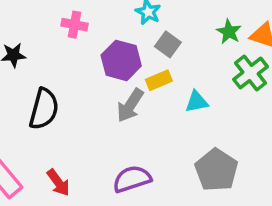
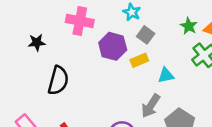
pink cross: (74, 25) -> (80, 21), size x1.5
gray arrow: (130, 105) -> (151, 106), moved

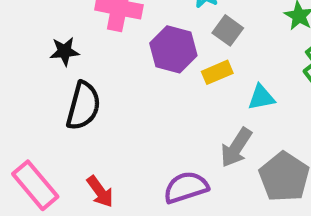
black star: (37, 43) -> (65, 51), moved

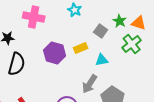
gray square: (228, 30) -> (101, 31), moved
purple hexagon: (173, 49) -> (55, 53), moved

